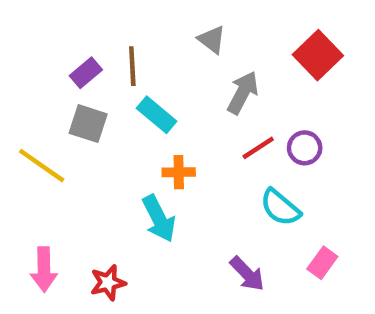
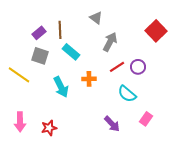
red square: (318, 55) -> (156, 31), moved
orange cross: (179, 172) -> (89, 79), moved
cyan arrow: (159, 219) -> (61, 87), moved

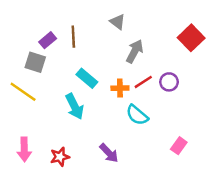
cyan rectangle: (71, 52) -> (87, 78), moved
gray square: (40, 56) -> (35, 62), moved
orange cross: (89, 79) -> (120, 88), moved
cyan semicircle: (127, 94) -> (137, 115), moved
purple arrow: (112, 124) -> (109, 153), moved

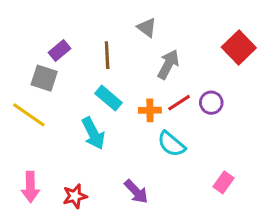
brown line: (73, 37) -> (107, 55), moved

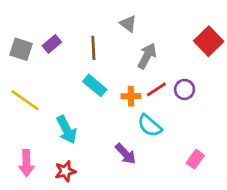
gray square: (44, 78) -> (21, 49), moved
cyan arrow: (93, 133) -> (67, 130), moved
purple arrow: (136, 192) -> (126, 154), moved

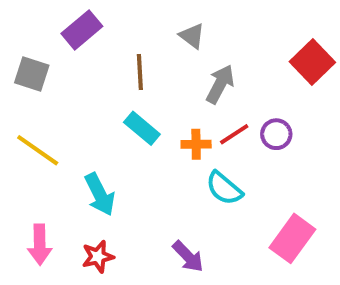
purple rectangle: (52, 44) -> (82, 30), moved, size x1.4
purple arrow: (126, 154) -> (188, 257), moved
pink rectangle: (195, 159) -> (292, 238), size x1.6

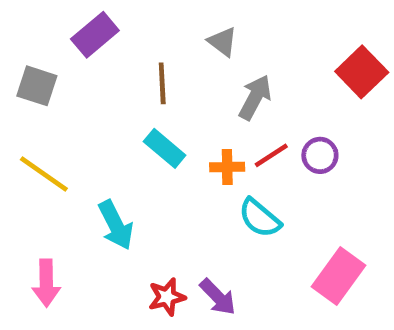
red star: (98, 257) -> (167, 297), moved

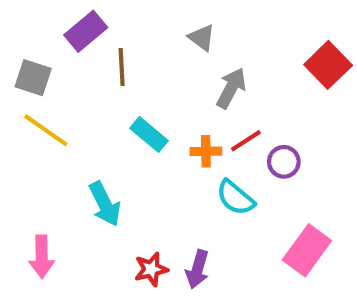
brown line: (162, 83) -> (122, 67), moved
purple circle: (320, 155) -> (284, 162), moved
yellow line: (44, 174) -> (46, 130), moved
purple arrow: (218, 297) -> (197, 269), turned 60

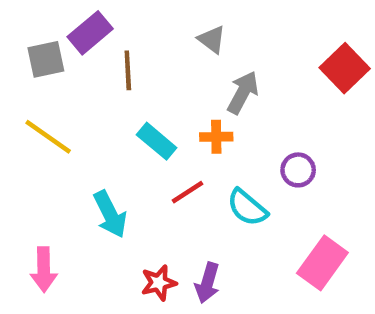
gray square: (33, 78) -> (46, 59), moved, turned -30
red line: (246, 141) -> (188, 192), moved
orange cross: (206, 151) -> (216, 137), moved

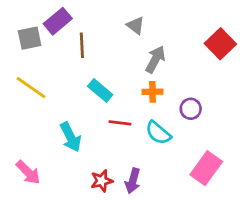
orange cross: (216, 137) -> (152, 92), moved
red line: (188, 192) -> (120, 123), turned 40
pink arrow: (44, 270) -> (28, 172), turned -44

